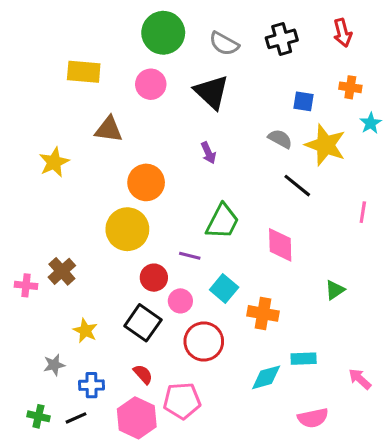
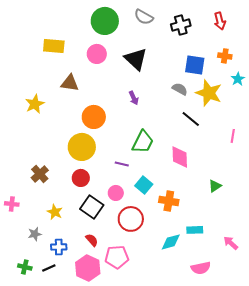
gray semicircle: (224, 44) -> (144, 17), moved
blue square: (304, 101) -> (195, 65), size x1.5
red circle: (154, 278) -> (81, 178), moved
pink cross: (26, 285) -> (12, 204), moved

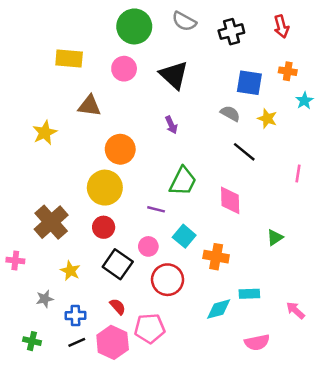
yellow star: (209, 93) -> (267, 119), size x0.6
brown cross: (40, 174) -> (51, 222), size x1.5
black line: (49, 268) -> (77, 342), moved

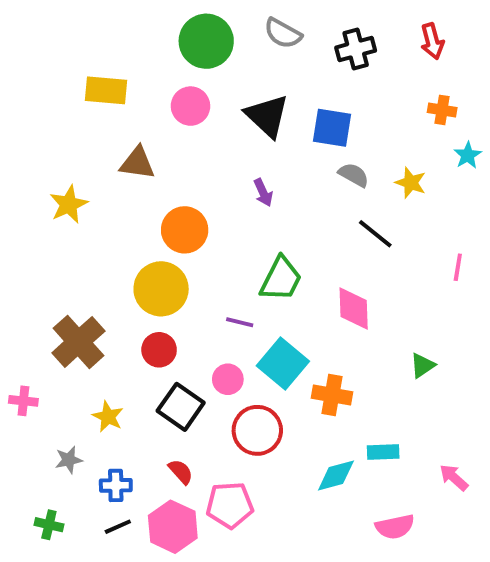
blue square: (249, 83) -> (332, 128), moved
cyan square: (184, 236) -> (283, 364), size x1.4

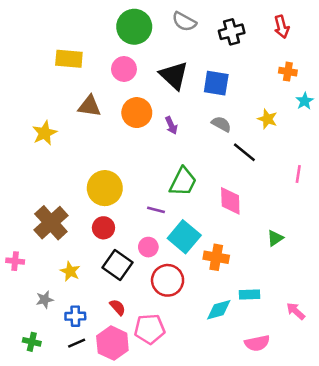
gray semicircle: (354, 175) -> (221, 124), moved
orange circle: (185, 230) -> (137, 113), moved

